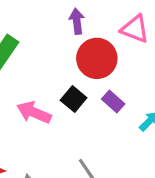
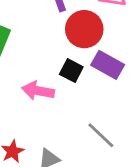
purple rectangle: (113, 101) -> (108, 65), size x1.5

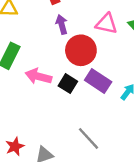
pink arrow: (38, 91) -> (38, 76), moved

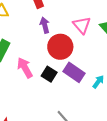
pink triangle: (106, 24) -> (82, 25), turned 36
pink arrow: (38, 76) -> (25, 68), turned 45

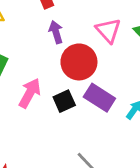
pink arrow: (25, 68) -> (30, 93), turned 60
black square: (49, 74) -> (64, 101), turned 35

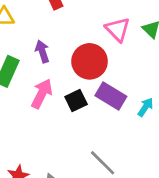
purple arrow: (56, 32) -> (42, 51), moved

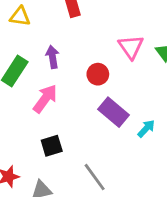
red circle: (90, 61) -> (98, 74), size x0.6
black square: (76, 100) -> (52, 146), moved

